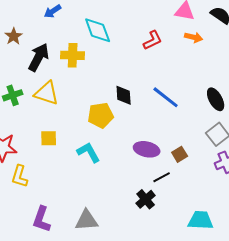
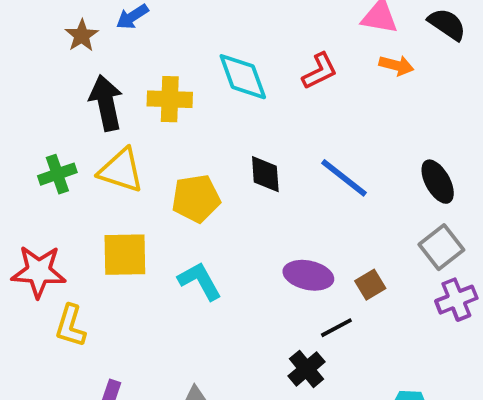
cyan diamond: (98, 30) -> (243, 77), moved
brown star: (14, 36) -> (82, 35), moved
black arrow: (39, 57) -> (106, 103), turned -40
yellow pentagon: (101, 115) -> (196, 198), moved
yellow square: (49, 138) -> (125, 255), size x1.5

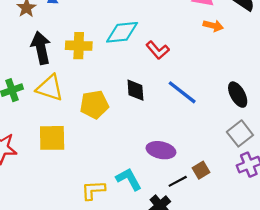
red L-shape: (320, 71) -> (158, 50), moved, turned 75
cyan diamond: (243, 77) -> (122, 32), turned -76
cyan L-shape: (200, 281) -> (129, 179), moved
brown square: (370, 285) -> (201, 170), moved
yellow L-shape: (70, 326) -> (93, 190), moved, turned 70

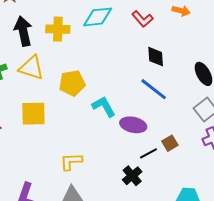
red L-shape: (158, 50) -> (142, 19), moved
black diamond: (135, 90) -> (156, 57), moved
blue line: (182, 92) -> (154, 89), moved
cyan L-shape: (129, 179) -> (104, 107), moved

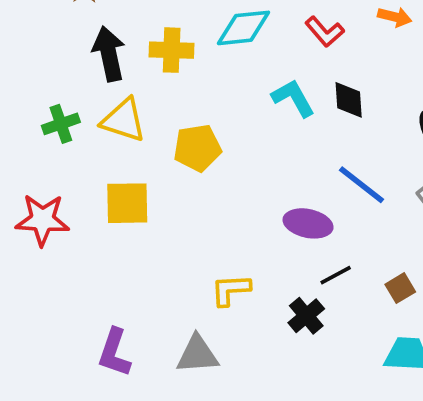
blue line: (154, 89) -> (362, 185), moved
cyan L-shape: (104, 107) -> (293, 98), moved
brown square: (170, 143) -> (400, 288), moved
yellow L-shape: (71, 162) -> (231, 290), moved

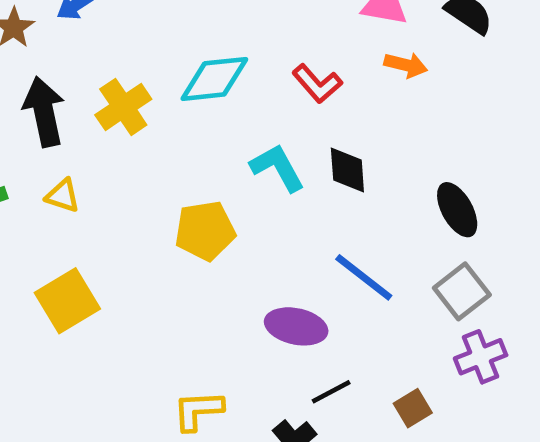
yellow cross: (172, 50) -> (123, 107), turned -36
yellow triangle: (124, 120) -> (63, 196), size x0.6
yellow pentagon: (197, 148) -> (205, 231), moved
yellow square: (127, 203) -> (67, 301), turned -30

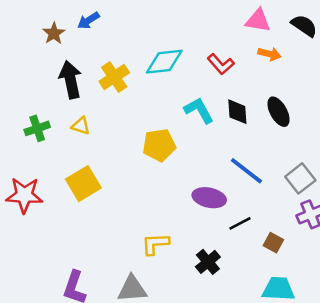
black ellipse: (457, 210) -> (278, 112), moved
black line: (331, 392) -> (240, 223), moved
brown square: (413, 408) -> (273, 243), turned -30

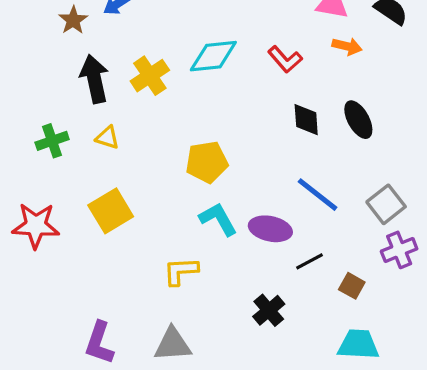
cyan L-shape: (199, 110) -> (218, 219), moved
yellow L-shape: (155, 244) -> (181, 271), moved

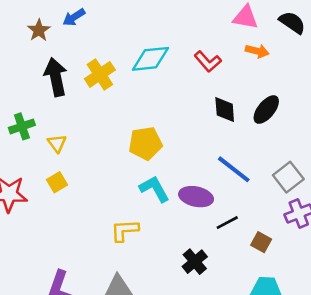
black ellipse: (358, 120) -> (266, 110), turned 68
yellow triangle: (107, 138) -> (57, 143), moved, turned 36
yellow square: (111, 211) -> (57, 182), moved, size x0.6

